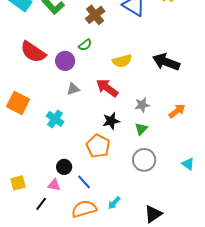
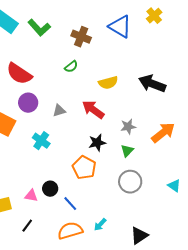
brown cross: (95, 15) -> (81, 37), turned -30
purple circle: (65, 61) -> (28, 103), moved
orange arrow: (177, 111) -> (163, 133), size x1.4
pink triangle: (54, 185) -> (31, 196), moved

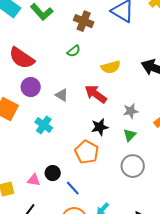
gray triangle: (59, 111) -> (62, 95), turned 48

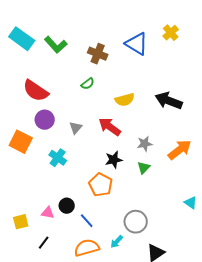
gray triangle: (62, 95) -> (76, 128), turned 40
gray circle: (133, 166) -> (136, 222), moved

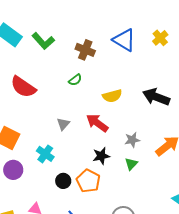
yellow cross: (171, 33) -> (160, 38), moved
purple circle: (45, 120) -> (13, 170), moved
black circle: (67, 206) -> (63, 181), moved

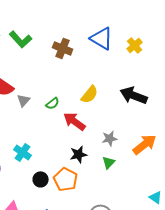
yellow cross: (160, 38) -> (135, 45), moved
green semicircle: (75, 80) -> (53, 103), moved
yellow semicircle: (112, 96) -> (90, 94), turned -36
gray triangle: (63, 124) -> (24, 100), moved

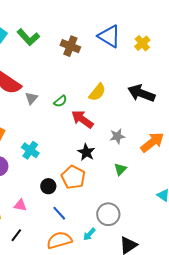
black star: (79, 154) -> (86, 152), turned -30
green triangle: (109, 162) -> (120, 169), moved
black circle: (41, 179) -> (48, 186), moved

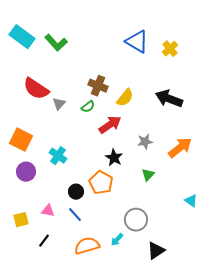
brown cross: (70, 46) -> (98, 86), moved
red arrow: (82, 119) -> (110, 125), turned 110
blue line: (59, 213) -> (75, 215), moved

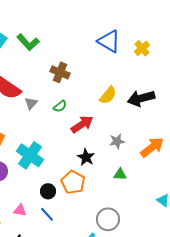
brown cross: (98, 86) -> (60, 72), moved
yellow semicircle: (125, 98) -> (108, 95), moved
black arrow: (169, 99) -> (141, 98), turned -36
cyan cross: (58, 156) -> (30, 155), size x1.5
green triangle: (148, 175) -> (120, 174), turned 48

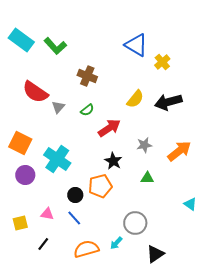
yellow cross: (142, 48) -> (162, 62), moved
orange pentagon: (73, 182) -> (100, 186), turned 30

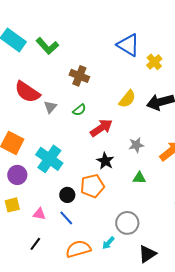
yellow square: (20, 223) -> (12, 205), moved

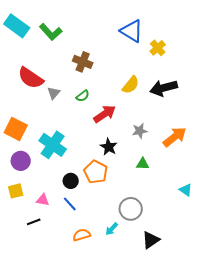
orange pentagon: (92, 186) -> (96, 172), turned -30
black line: (35, 244) -> (34, 222), moved, turned 32
orange semicircle: (78, 249) -> (82, 235), size x0.7

